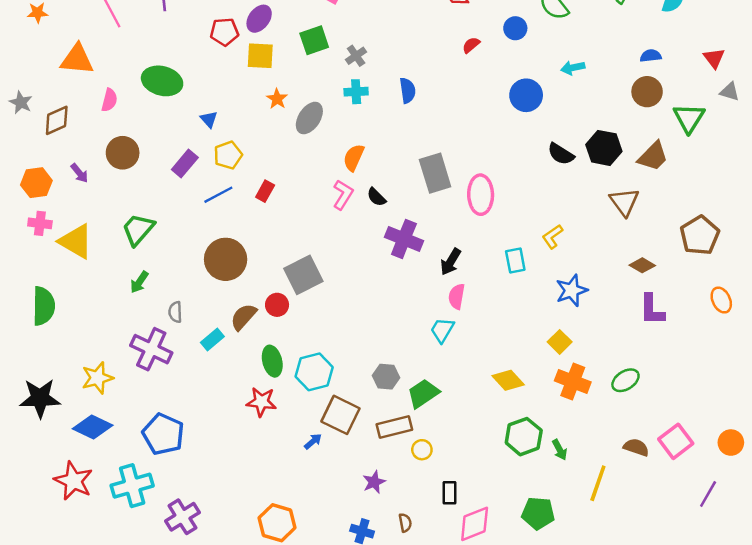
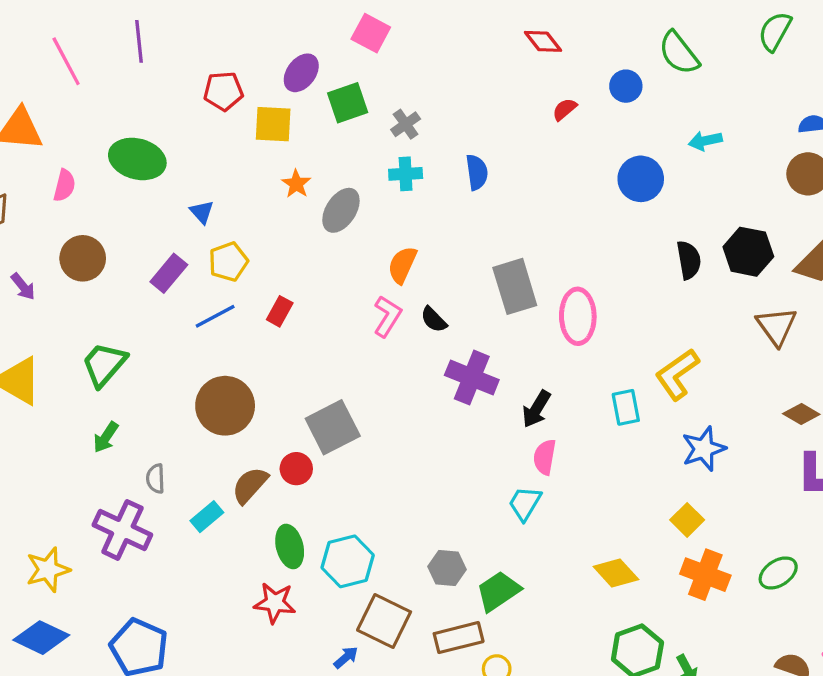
purple ellipse: (259, 19) -> (301, 73), moved
black semicircle: (561, 154) -> (689, 260), turned -132
yellow L-shape: (552, 237) -> (677, 374), size x1.5

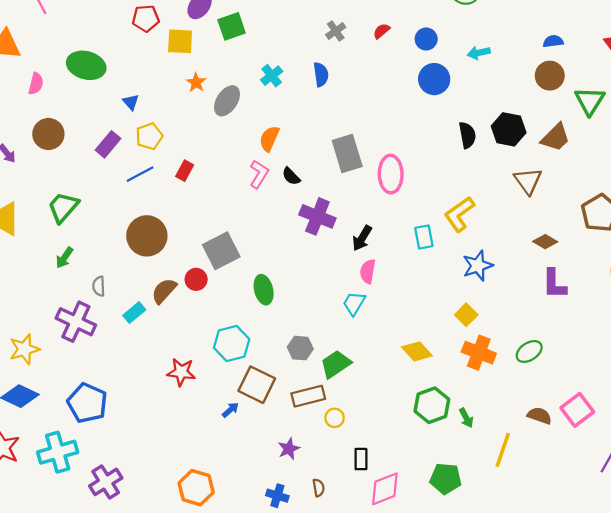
blue circle: (626, 86) -> (426, 39), moved
gray cross: (406, 124) -> (336, 31), moved
cyan cross: (406, 174) -> (272, 76), turned -35
green ellipse: (290, 546) -> (264, 290), moved

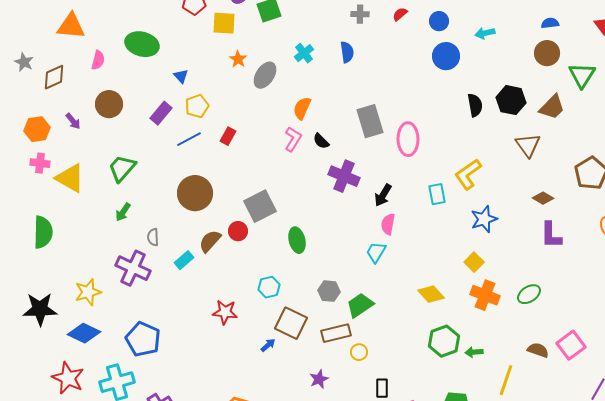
gray cross: (336, 31) -> (360, 14), turned 36
cyan hexagon: (232, 343) -> (269, 287), size x0.7
green arrow: (466, 418) -> (474, 352), turned 114

